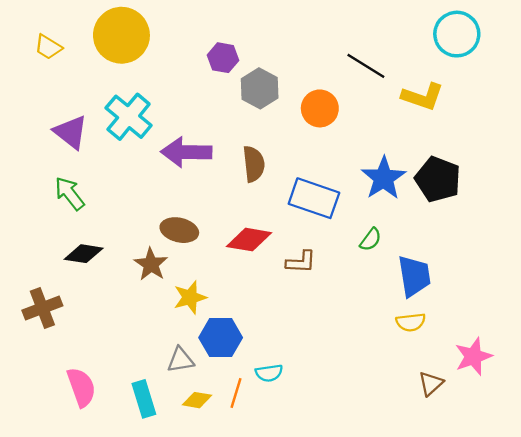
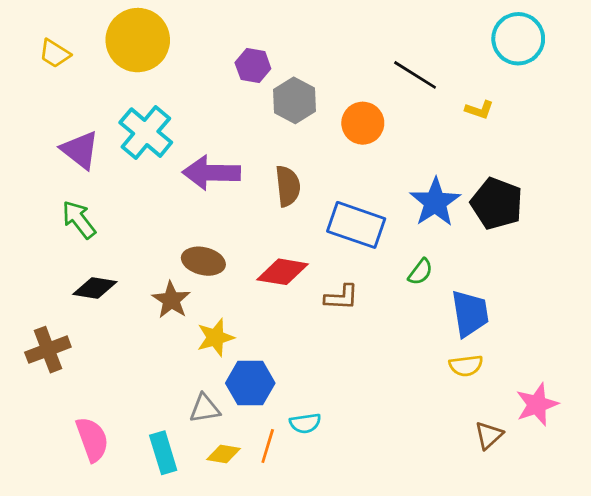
yellow L-shape: (423, 97) -> (479, 110), size x0.6

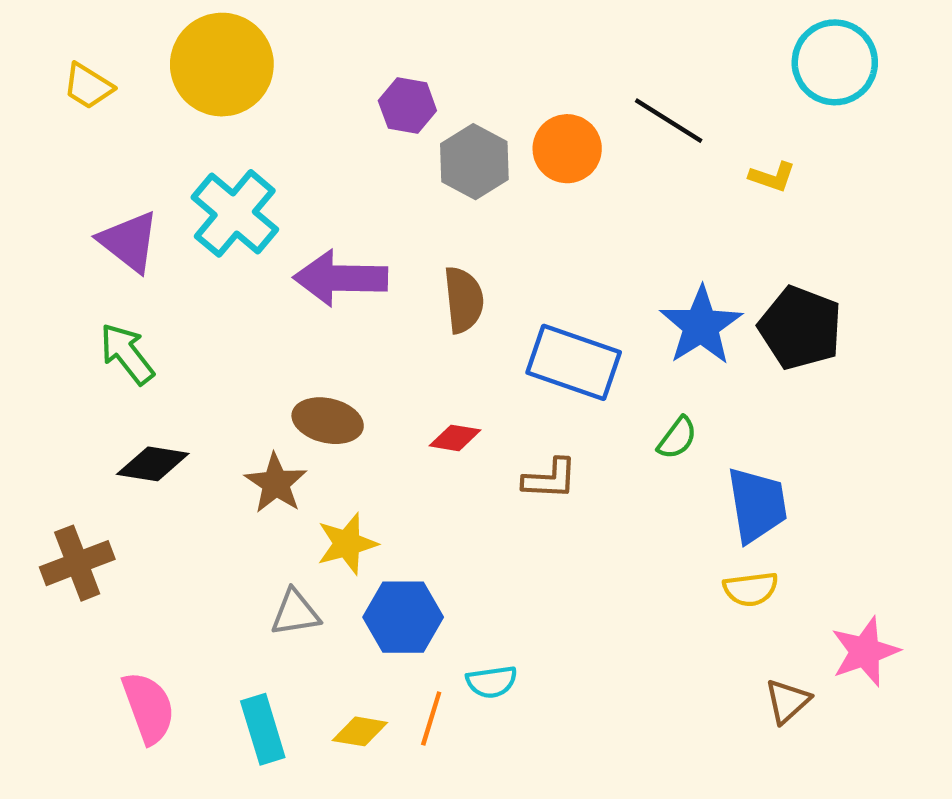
orange circle: (363, 123) -> (567, 149), moved
red diamond: (282, 272) -> (455, 438), size x0.6
gray triangle: (205, 408) -> (295, 613), moved

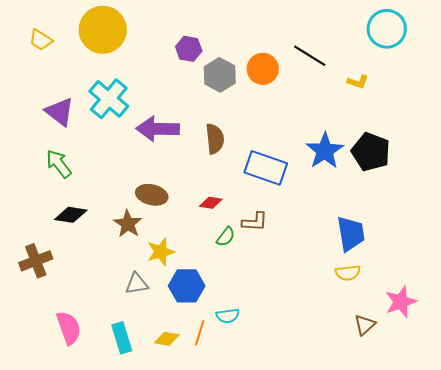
green semicircle: (677, 438) -> (226, 237), moved

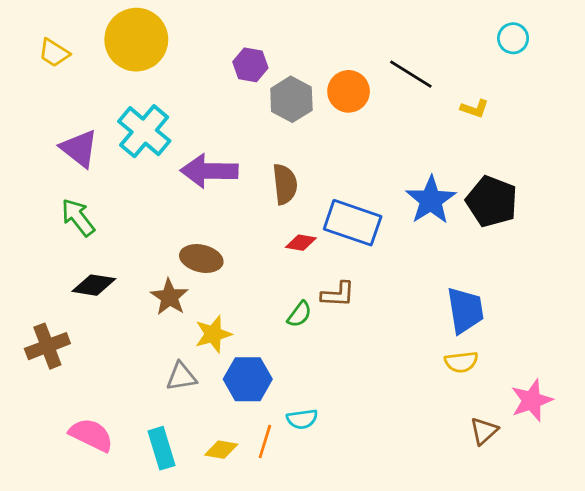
cyan circle: (387, 29) -> (513, 38), size x0.6
red diamond: (211, 203) -> (301, 243), moved
pink semicircle: (69, 328) -> (91, 435), turned -44

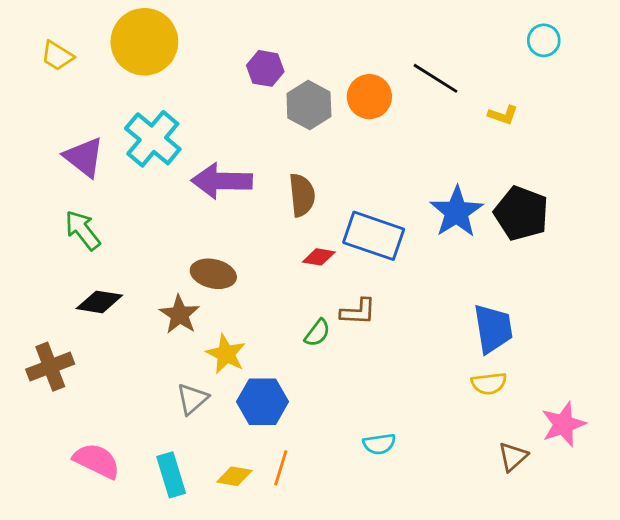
yellow star: (213, 334) -> (226, 354), turned -30
gray triangle: (181, 377) -> (192, 399), turned -32
cyan semicircle: (302, 419) -> (379, 444), moved

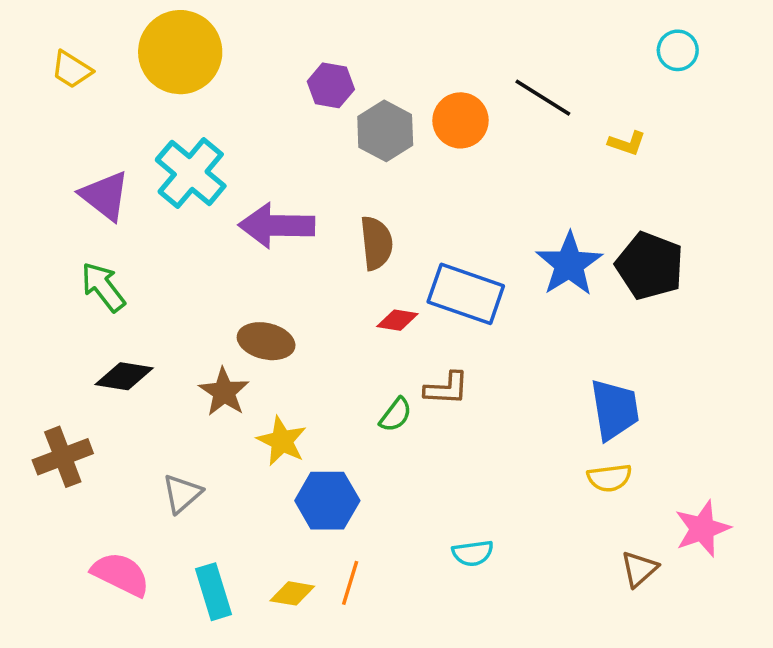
gray triangle: (192, 399) -> (182, 494), moved

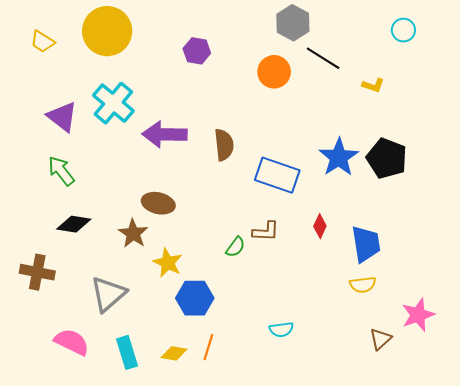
gray hexagon: (385, 131) -> (293, 23), moved
red diamond: (397, 320) -> (320, 226), moved, turned -75
brown cross: (63, 457) -> (37, 272), turned 32
gray triangle: (182, 494) -> (108, 294), size x1.5

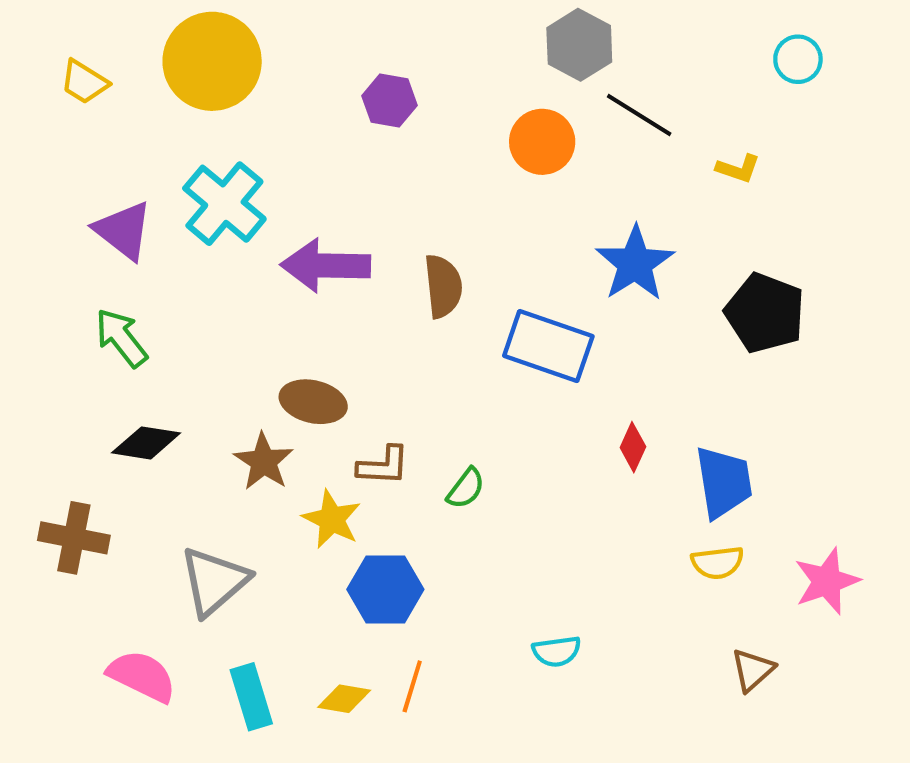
blue star: (339, 157) -> (635, 263), moved
brown L-shape: (266, 231) -> (383, 466), moved
pink star: (418, 315) -> (827, 581), moved

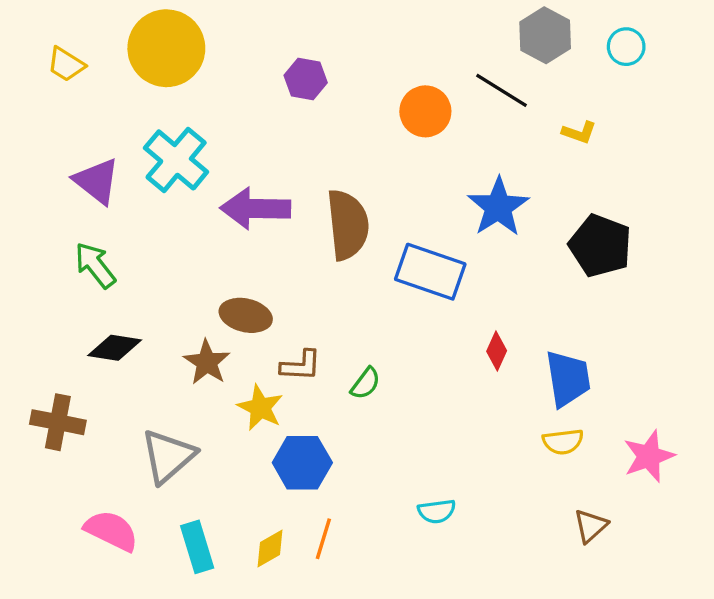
gray hexagon: (579, 45) -> (545, 35), moved
brown semicircle: (443, 286) -> (348, 225), size x1.4
yellow diamond: (344, 699) -> (270, 549), turned -39

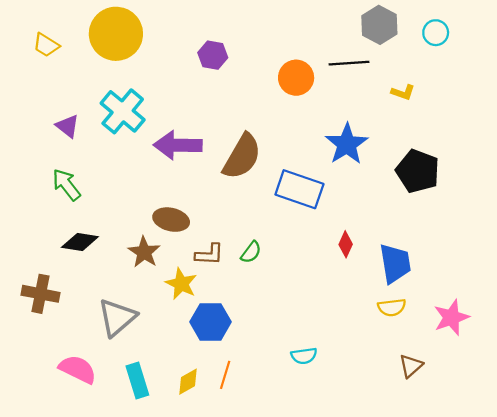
black line: (501, 90) -> (349, 63), turned -36
purple triangle: (97, 181) -> (68, 126), size x0.7
brown semicircle: (348, 225) -> (242, 156), turned 36
green semicircle: (365, 383) -> (251, 252), moved

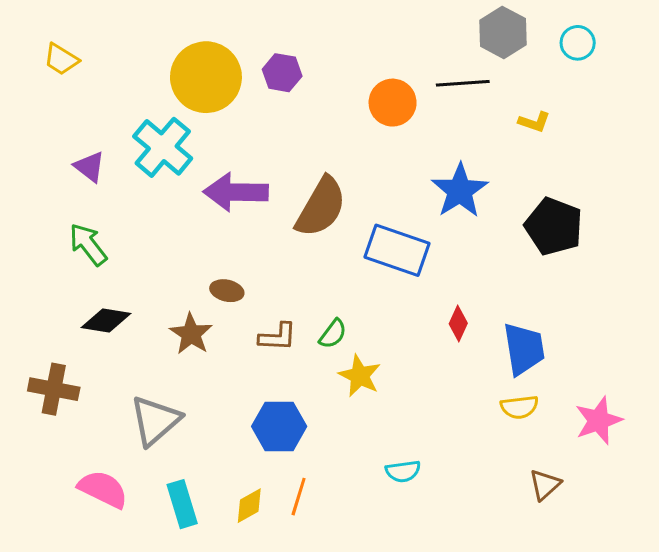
yellow circle: (116, 34) -> (206, 77), moved
brown ellipse: (171, 220) -> (227, 291), size x0.7
yellow star: (181, 284) -> (360, 376), moved

